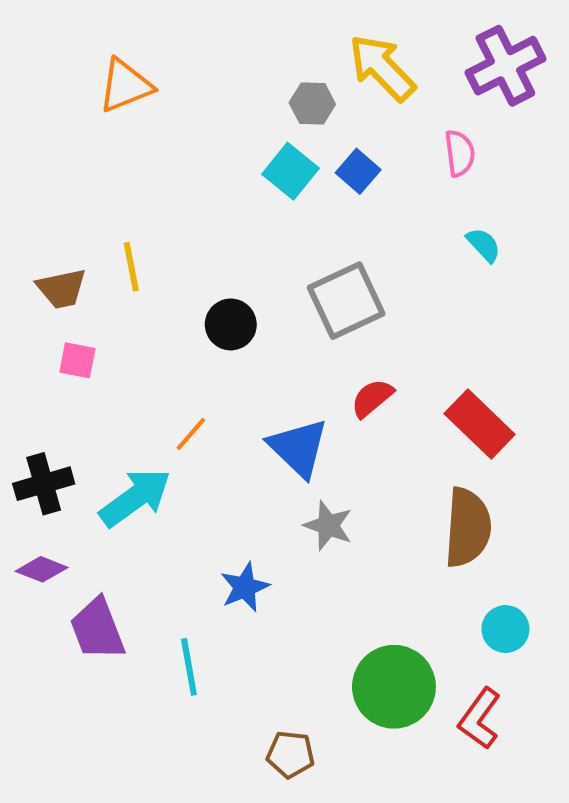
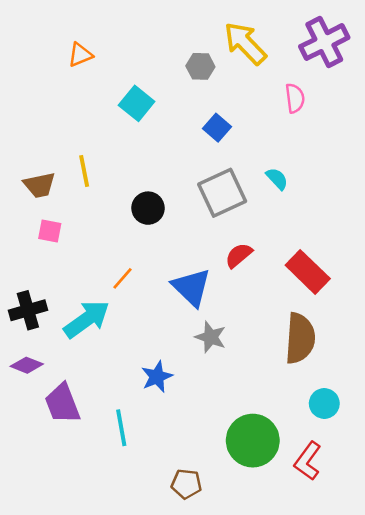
orange triangle: (125, 86) -> (80, 55), size x0.7
cyan square: (290, 171) -> (137, 103), moved
blue square: (358, 171) -> (217, 128), moved
cyan semicircle: (484, 245) -> (277, 179), moved

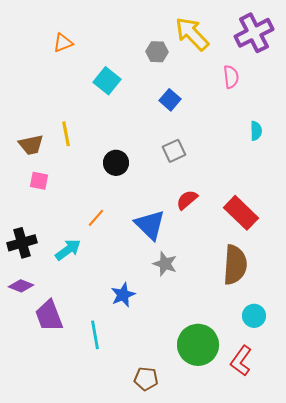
cyan semicircle: (277, 179) -> (256, 131), moved, turned 42
gray square: (222, 193) -> (174, 151), size x0.6
cyan arrow: (87, 319) -> (68, 250), size x0.7

